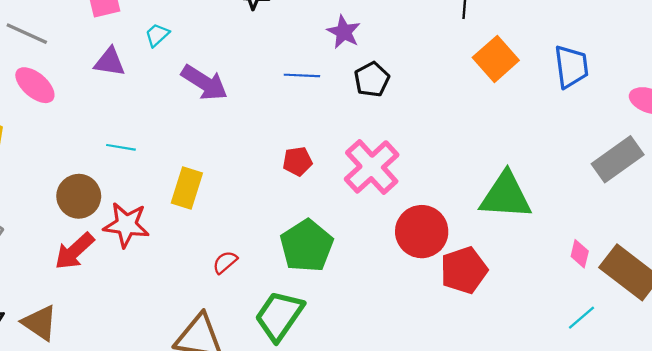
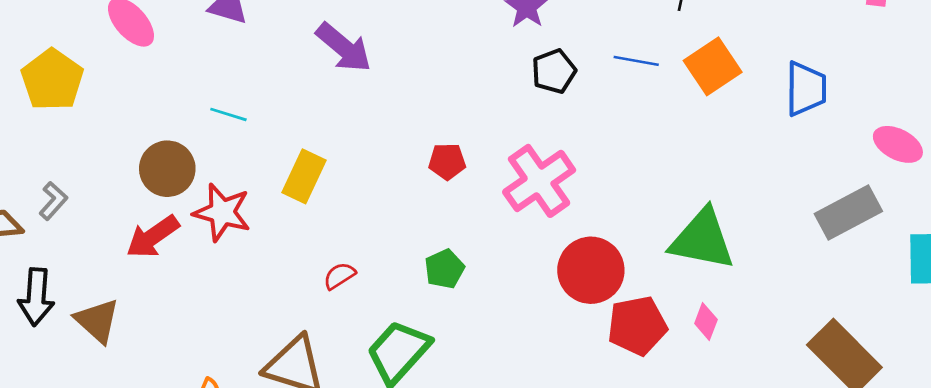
blue line: (302, 75) -> (636, 61), moved
green pentagon: (307, 246) -> (444, 269), size x0.6
pink diamond: (580, 254) -> (706, 321), moved

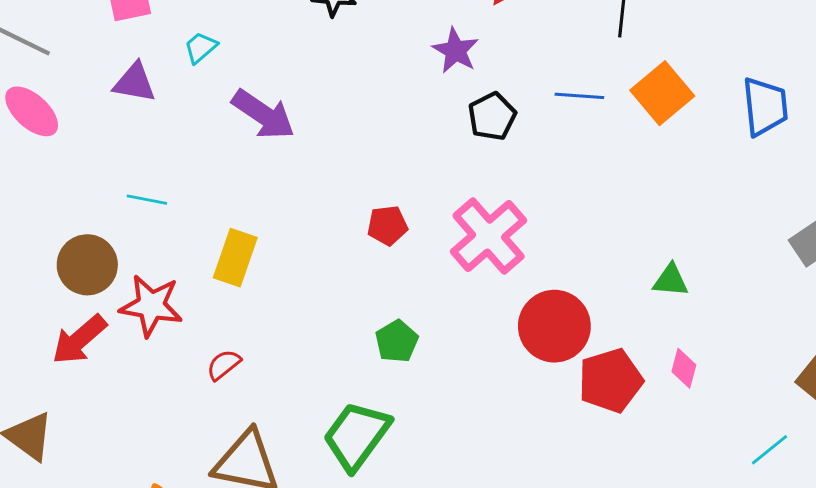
green triangle: (702, 239) -> (671, 280), size x0.5
red semicircle: (339, 276) -> (224, 365), moved

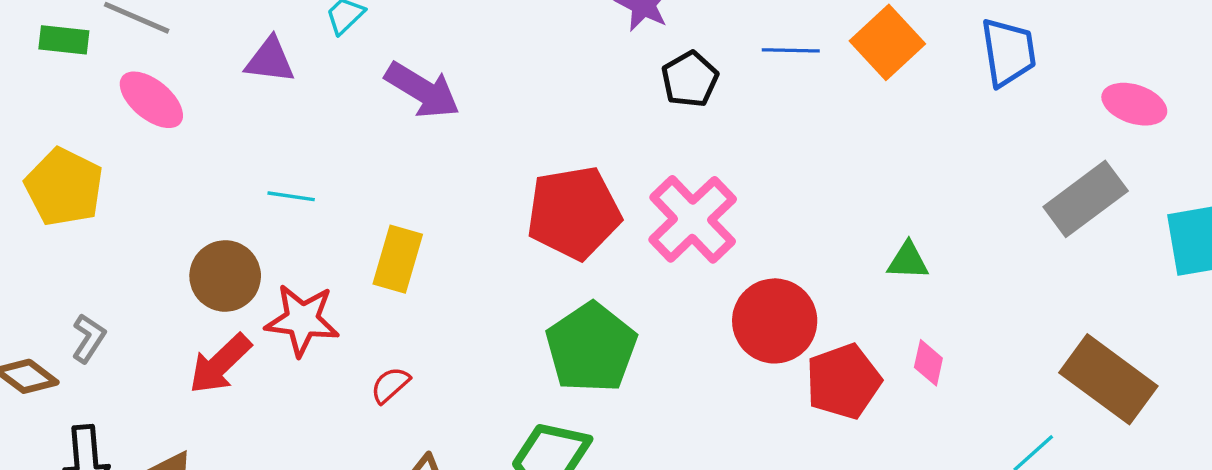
red pentagon: (387, 225) -> (574, 213), size x2.0
green pentagon: (397, 341) -> (591, 348), size x1.8

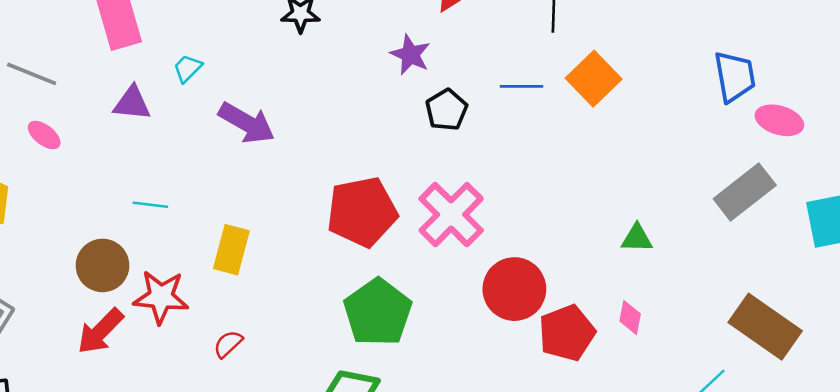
blue trapezoid: (1008, 52) -> (735, 77), moved
pink ellipse: (151, 100) -> (44, 135), size x0.7
green triangle: (908, 261) -> (637, 238), moved

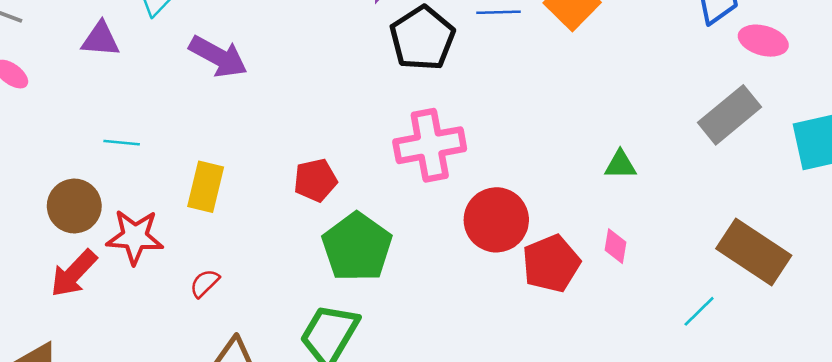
black pentagon: (446, 110) -> (422, 38), size x1.5
red pentagon: (362, 212) -> (315, 180), moved, size x0.6
pink cross: (451, 215) -> (430, 145), turned 36

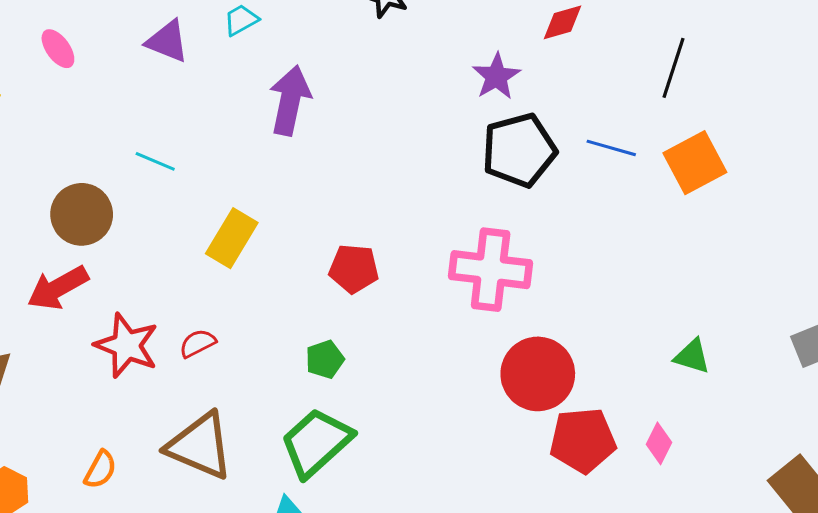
purple arrow: (218, 57) -> (290, 100), turned -124
red star: (135, 237) -> (127, 345), moved
green pentagon: (357, 247) -> (325, 359), moved, size x0.5

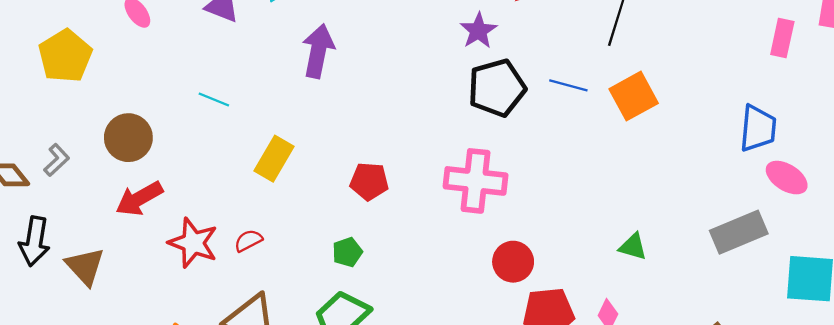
brown circle: (82, 214) -> (128, 138), moved
red circle: (538, 374) -> (513, 262), size x0.7

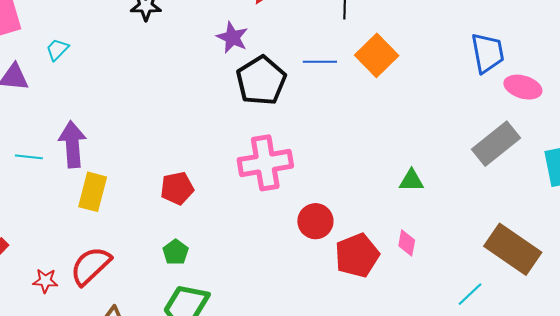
purple arrow: (318, 51) -> (72, 144), moved
red semicircle: (248, 241) -> (91, 266), size x1.8
red star: (193, 243) -> (45, 281), size x0.6

